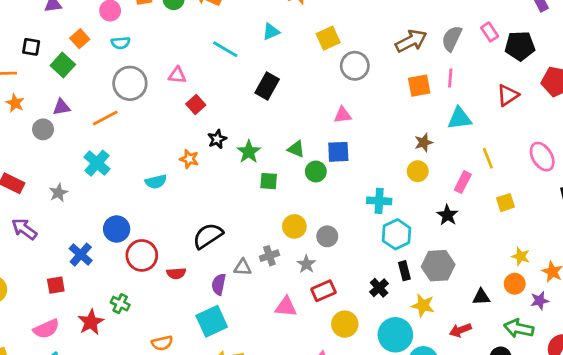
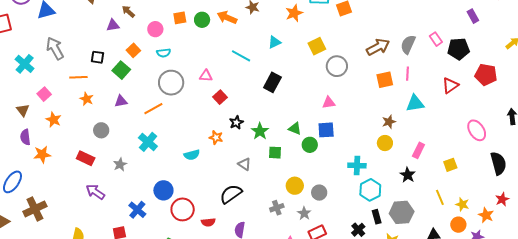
gray circle: (43, 129) -> (101, 130), moved
yellow line: (488, 158) -> (440, 197), moved
gray triangle: (243, 267) -> (244, 164), moved, turned 32

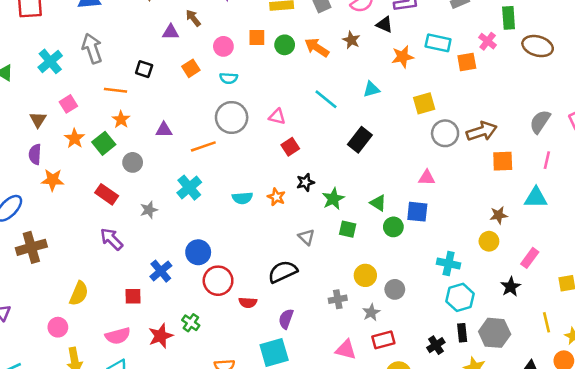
brown arrow: (378, 47) -> (482, 131), moved
green square: (121, 70) -> (104, 143), moved
pink line: (408, 74) -> (547, 160), moved
cyan semicircle: (192, 155) -> (242, 198), moved

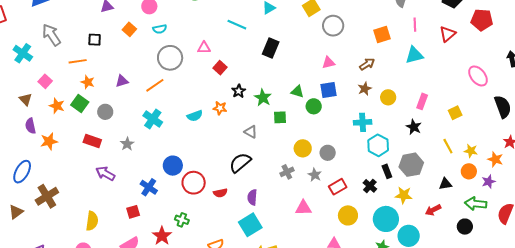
brown arrow: (482, 131) -> (367, 64), moved, size x0.7
brown star: (499, 215) -> (365, 89), moved
red rectangle: (383, 340) -> (338, 187), moved

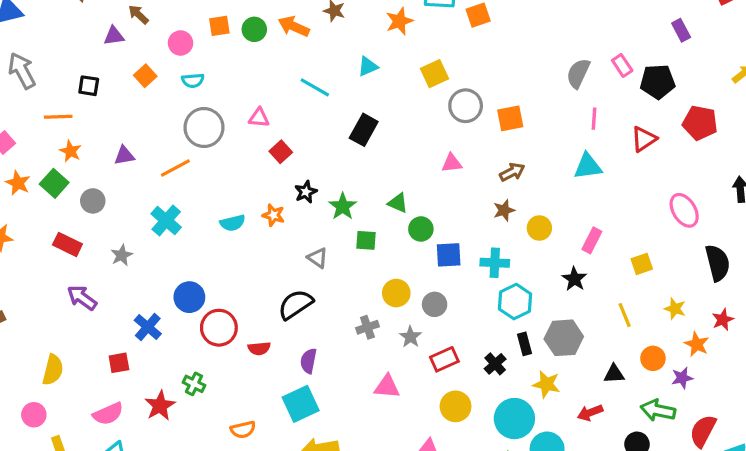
orange square: (382, 35) -> (510, 118), moved
blue square: (328, 90) -> (449, 255), moved
yellow star: (471, 151) -> (675, 309), moved

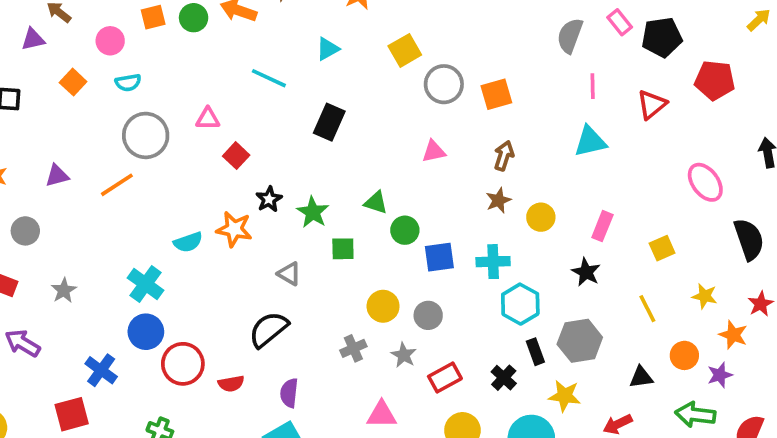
brown arrow: (512, 172) -> (504, 156), turned -40
orange star: (273, 215) -> (234, 229), size x1.4
cyan cross: (166, 220) -> (146, 284), moved
red square: (119, 363) -> (72, 414), size x1.4

